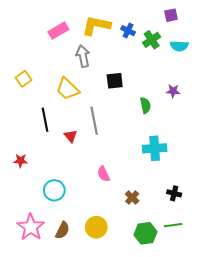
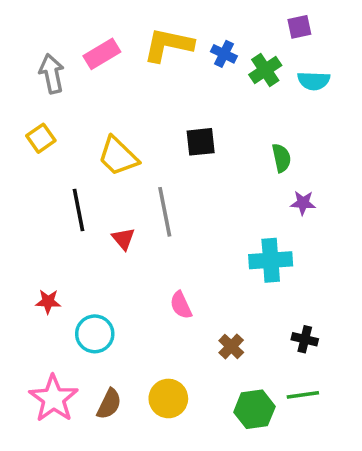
gray arrow: (83, 56) -> (52, 74), moved
purple star: (173, 91) -> (303, 203), moved
green semicircle: (145, 105) -> (281, 158), moved
red star: (20, 161) -> (48, 302), moved

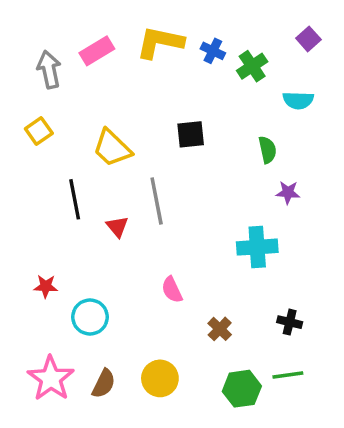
purple square: (299, 27) -> (308, 39), moved, turned -30
cyan semicircle: (314, 81) -> (298, 100), moved

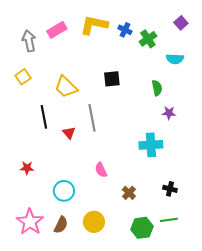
cyan circle: (90, 317) -> (64, 191), moved

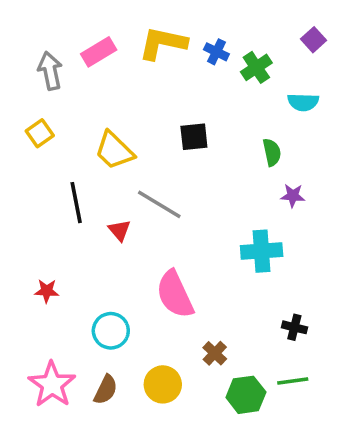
gray line: (92, 118) -> (159, 204), turned -48
pink semicircle: (101, 170) -> (175, 294), size x1.8
brown cross: (129, 193) -> (215, 353), moved

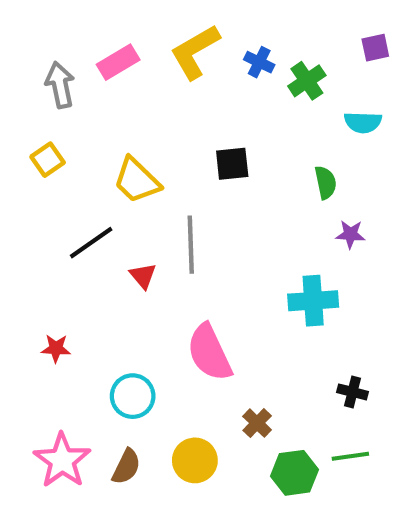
purple square: (313, 40) -> (375, 48), turned 30
yellow L-shape: (163, 43) -> (195, 52), turned -42
black line: (76, 203) -> (91, 243), turned 66
gray line: (159, 204) -> (191, 245), turned 57

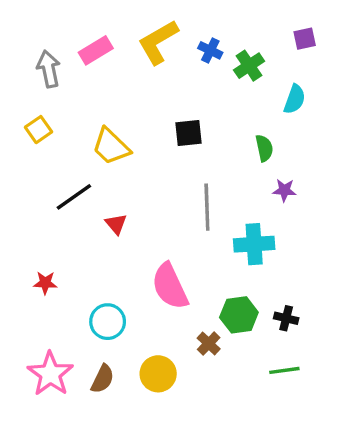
cyan semicircle: (363, 122) -> (295, 99), turned -72
gray line: (191, 245) -> (207, 207), moved
green hexagon: (294, 473) -> (239, 315), moved

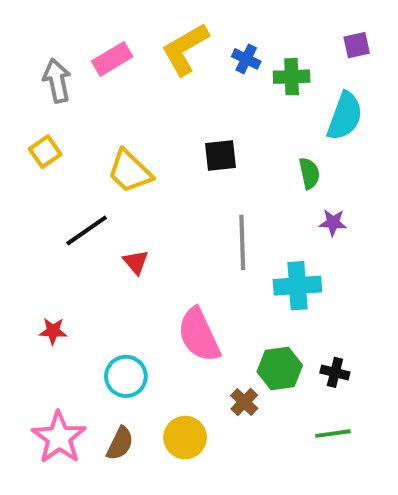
green cross: (249, 66) -> (292, 77), turned 32
cyan semicircle: (295, 99) -> (345, 116), size x1.4

